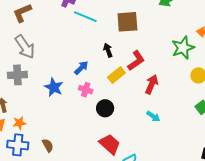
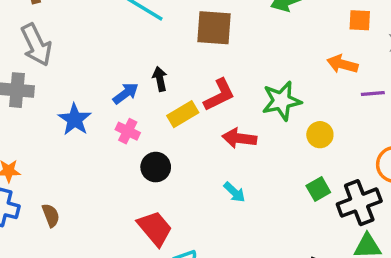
green star: (183, 48) -> (282, 101), moved
black arrow: (108, 50) -> (160, 79), moved
red arrow: (152, 84) -> (239, 138), turned -114

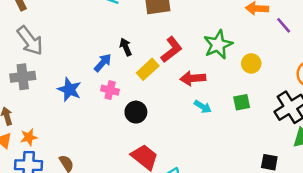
purple line: (373, 94) -> (284, 25), turned 66
green square: (318, 189) -> (242, 102), moved, turned 30
cyan arrow: (234, 192) -> (203, 107), moved

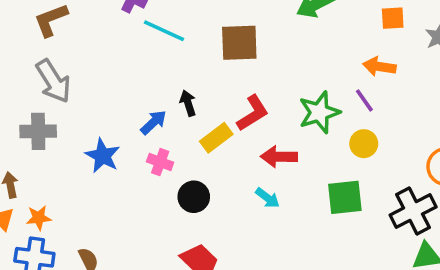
purple line: (284, 25) -> (364, 100), moved
green square: (242, 102) -> (345, 197), size x1.5
cyan arrow: (203, 107) -> (267, 198), moved

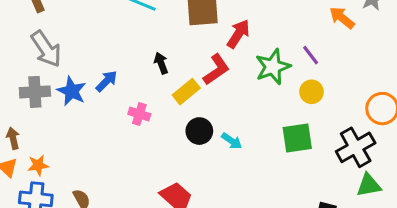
orange arrow: (379, 67) -> (342, 18), moved, turned 32
blue arrow: (154, 122) -> (106, 81), moved
blue star: (103, 156) -> (72, 91), moved
red arrow: (279, 157) -> (238, 34), moved, turned 124
black circle: (194, 197) -> (199, 131), moved

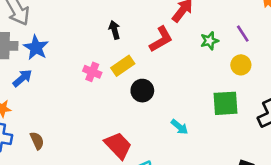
green star: (273, 67) -> (210, 41), size x0.6
blue arrow: (106, 81) -> (22, 78), moved
yellow rectangle: (186, 92) -> (123, 66), moved
cyan arrow: (232, 141) -> (179, 127), moved

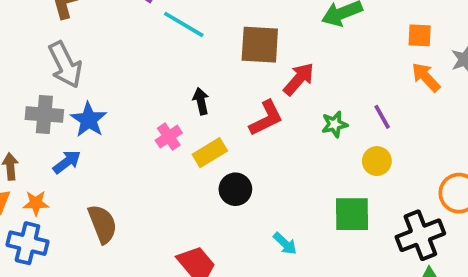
pink cross: (92, 72) -> (169, 137), moved, turned 30
brown semicircle: (37, 141) -> (103, 224), moved, size x1.5

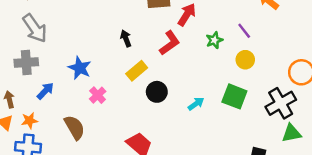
blue star: (89, 120) -> (80, 68), moved
pink cross: (169, 137) -> (98, 95), moved
green square: (352, 214) -> (234, 96), turned 30
cyan arrow: (285, 244) -> (196, 104), moved, turned -70

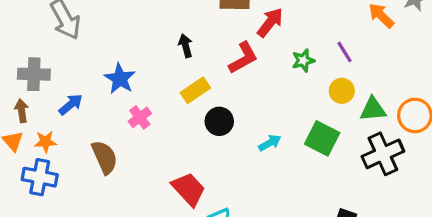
gray cross: (26, 63) -> (34, 74), moved
green triangle: (291, 133) -> (373, 109), moved

